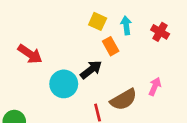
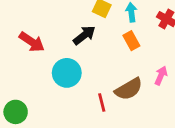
orange rectangle: (111, 46) -> (131, 41), moved
black arrow: (91, 70) -> (84, 35), moved

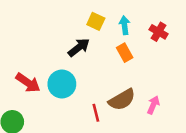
red arrow: (32, 42) -> (28, 83), moved
pink arrow: (161, 76) -> (153, 105), moved

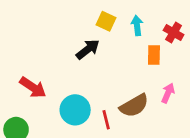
orange rectangle: (125, 53) -> (154, 55), moved, turned 30
cyan circle: (62, 84) -> (75, 110), moved
pink arrow: (153, 105) -> (168, 93), moved

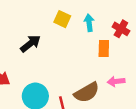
black arrow: (88, 49) -> (30, 44), moved
pink arrow: (168, 93) -> (116, 81), turned -119

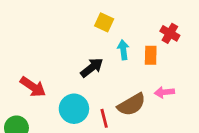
cyan arrow: (89, 23) -> (123, 50), moved
black arrow: (30, 44) -> (92, 68), moved

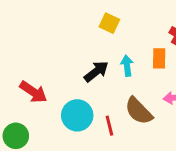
cyan arrow: (123, 50) -> (127, 66), moved
brown semicircle: (132, 105) -> (139, 111), turned 76

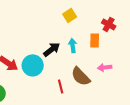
yellow square: (109, 23) -> (70, 15), moved, turned 32
cyan circle: (77, 115) -> (33, 65), moved

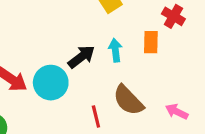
pink arrow: (105, 67) -> (177, 112), moved, turned 32

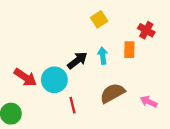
brown semicircle: (128, 100) -> (112, 93), turned 105
red line: (96, 116) -> (73, 105), moved

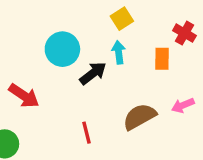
cyan arrow: (103, 56) -> (119, 52), moved
cyan circle: (54, 80) -> (62, 49), moved
pink arrow: (149, 102) -> (183, 105), moved, turned -49

